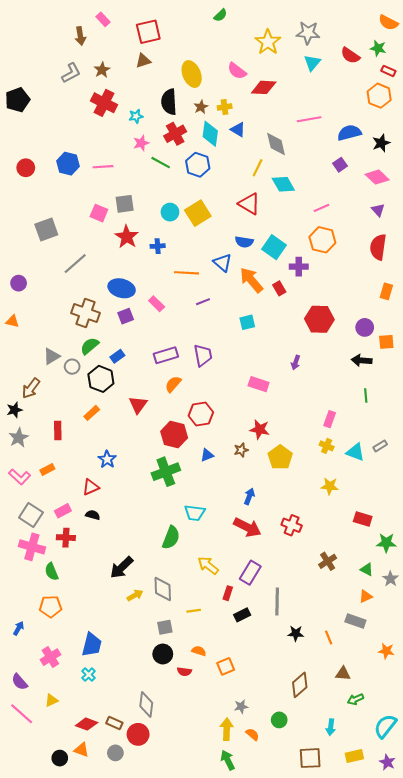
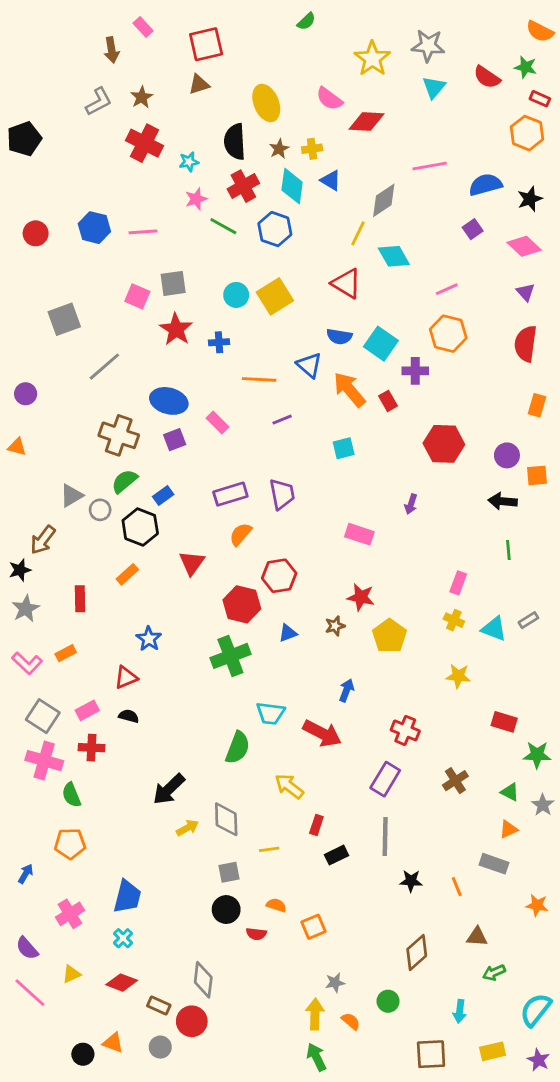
gray diamond: (276, 144) -> (384, 200), turned 70
red arrow: (247, 527) -> (322, 733), moved
purple rectangle: (250, 573) -> (385, 779), moved
red diamond: (87, 724) -> (122, 983), moved

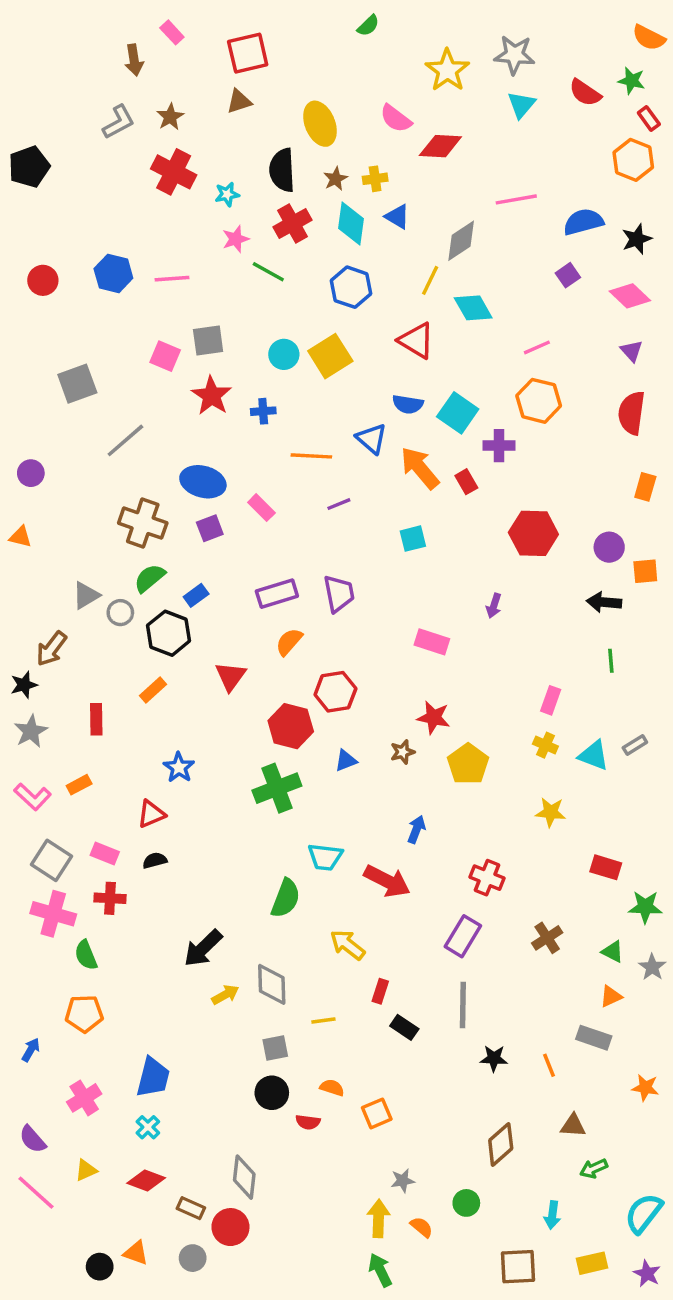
red rectangle: (540, 99) -> (649, 119), turned 30
blue hexagon: (275, 229) -> (351, 287), moved
pink rectangle: (87, 710) -> (105, 854), turned 50
black semicircle: (129, 716) -> (155, 860), turned -30
black rectangle: (336, 855) -> (404, 1027), turned 60

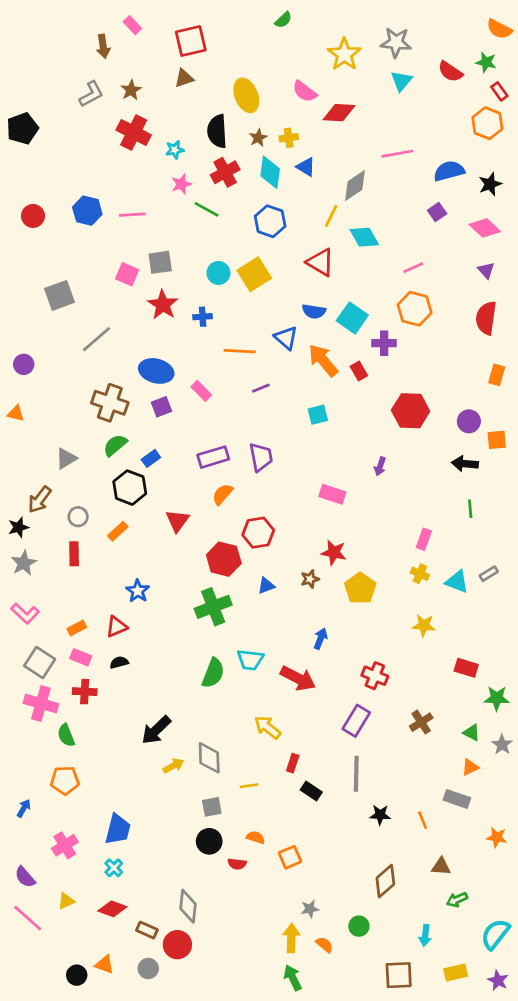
gray circle: (120, 613) -> (78, 517), moved
orange rectangle: (79, 785) -> (77, 628), moved
green semicircle: (286, 898) -> (213, 673), moved

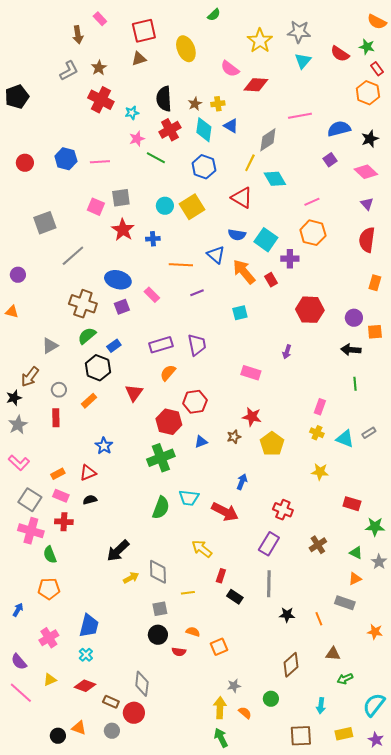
yellow ellipse: (246, 95) -> (186, 49), moved

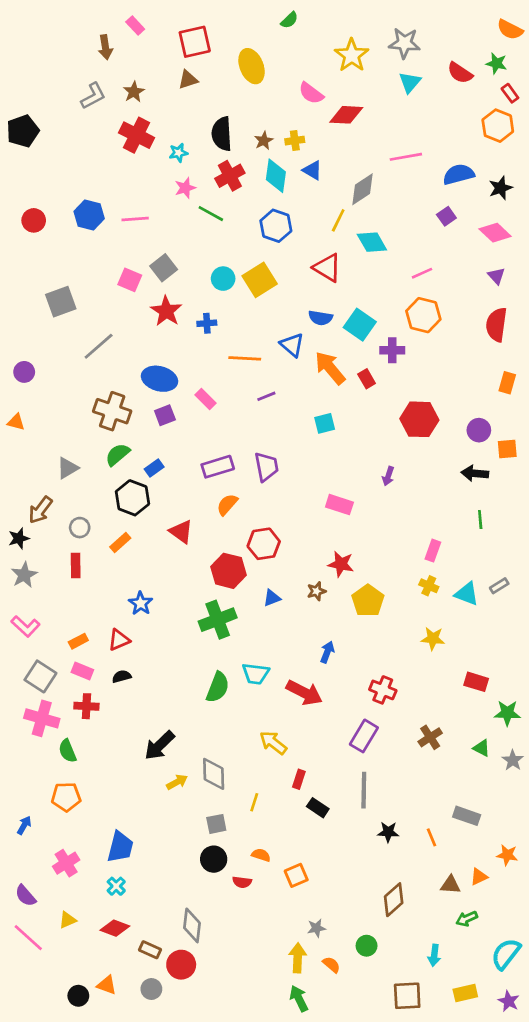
gray square: (121, 198) -> (164, 268), turned -30
red triangle: (134, 393) -> (181, 532), turned -30
orange triangle: (355, 579) -> (479, 877), moved
yellow line: (188, 593) -> (254, 802), turned -64

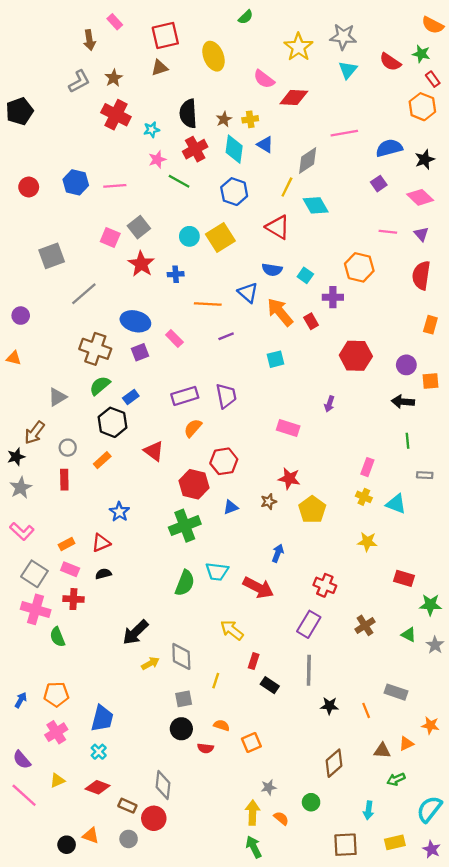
pink line: (422, 273) -> (388, 232), moved, turned 30
cyan square: (360, 325) -> (305, 275), size x0.6
gray rectangle: (499, 586) -> (425, 475), moved, turned 35
orange pentagon: (66, 797) -> (56, 694), moved

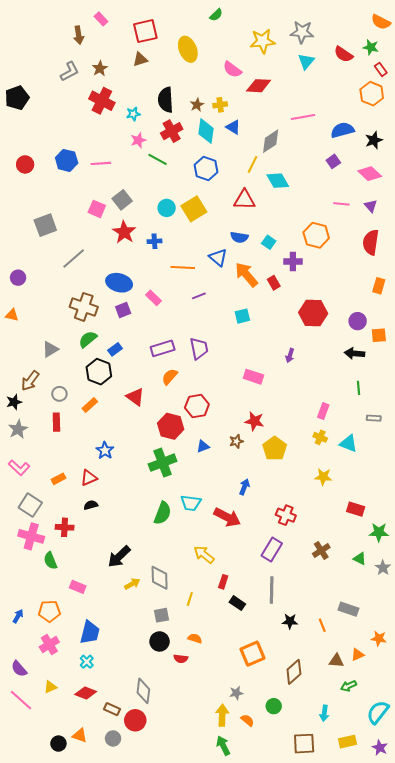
yellow star: (298, 47) -> (263, 41), turned 30
red triangle: (278, 227) -> (244, 200), turned -30
pink rectangle: (70, 569) -> (78, 587), moved
orange square: (251, 743) -> (252, 654), moved, size x1.4

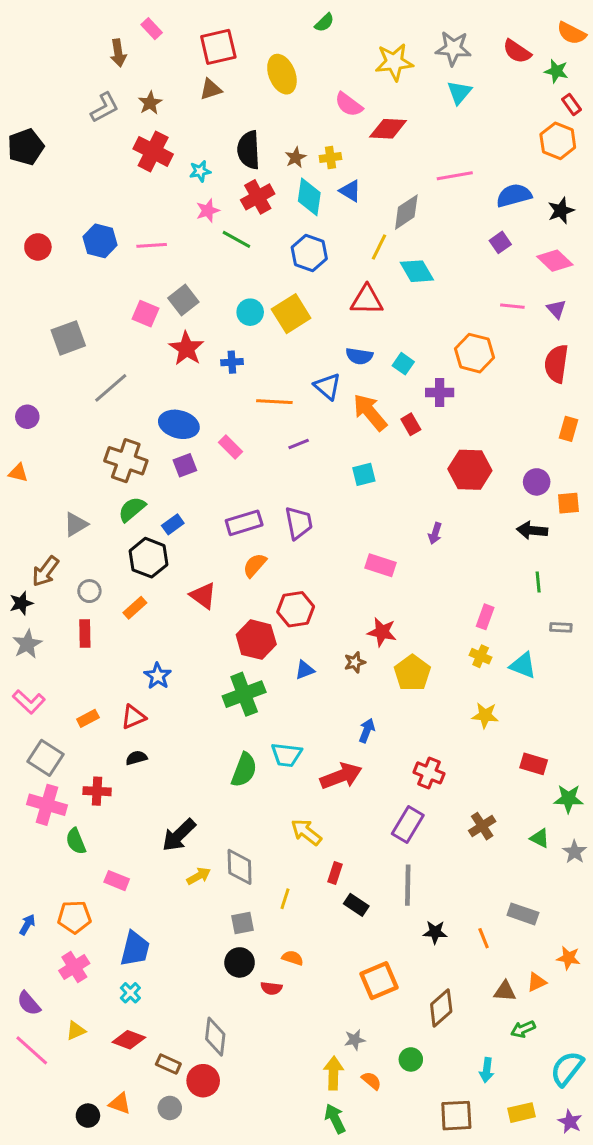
red semicircle: (343, 54) -> (517, 51), moved
red arrow: (227, 517) -> (341, 776), turned -48

